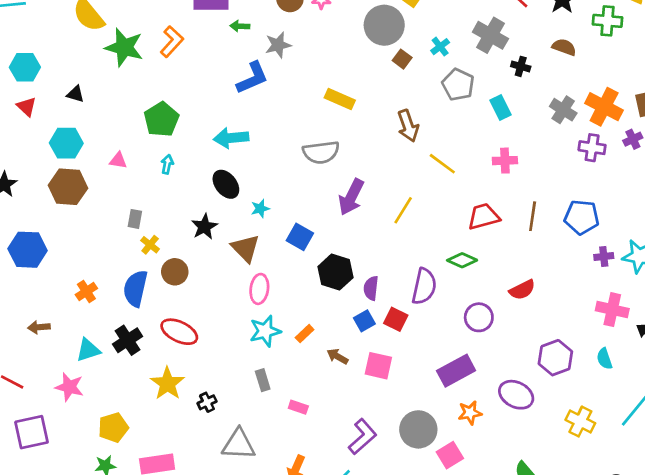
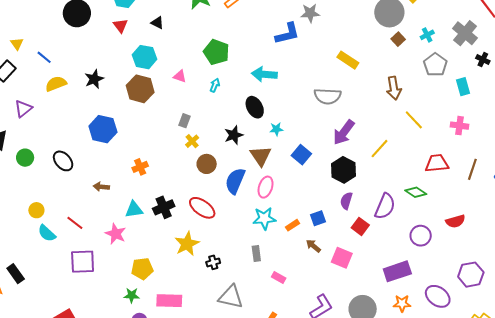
green pentagon: (161, 119) -> (216, 52), turned -30
black hexagon: (335, 272) -> (343, 170), moved
blue semicircle: (135, 288) -> (235, 181), moved
blue square: (364, 321) -> (318, 218), moved

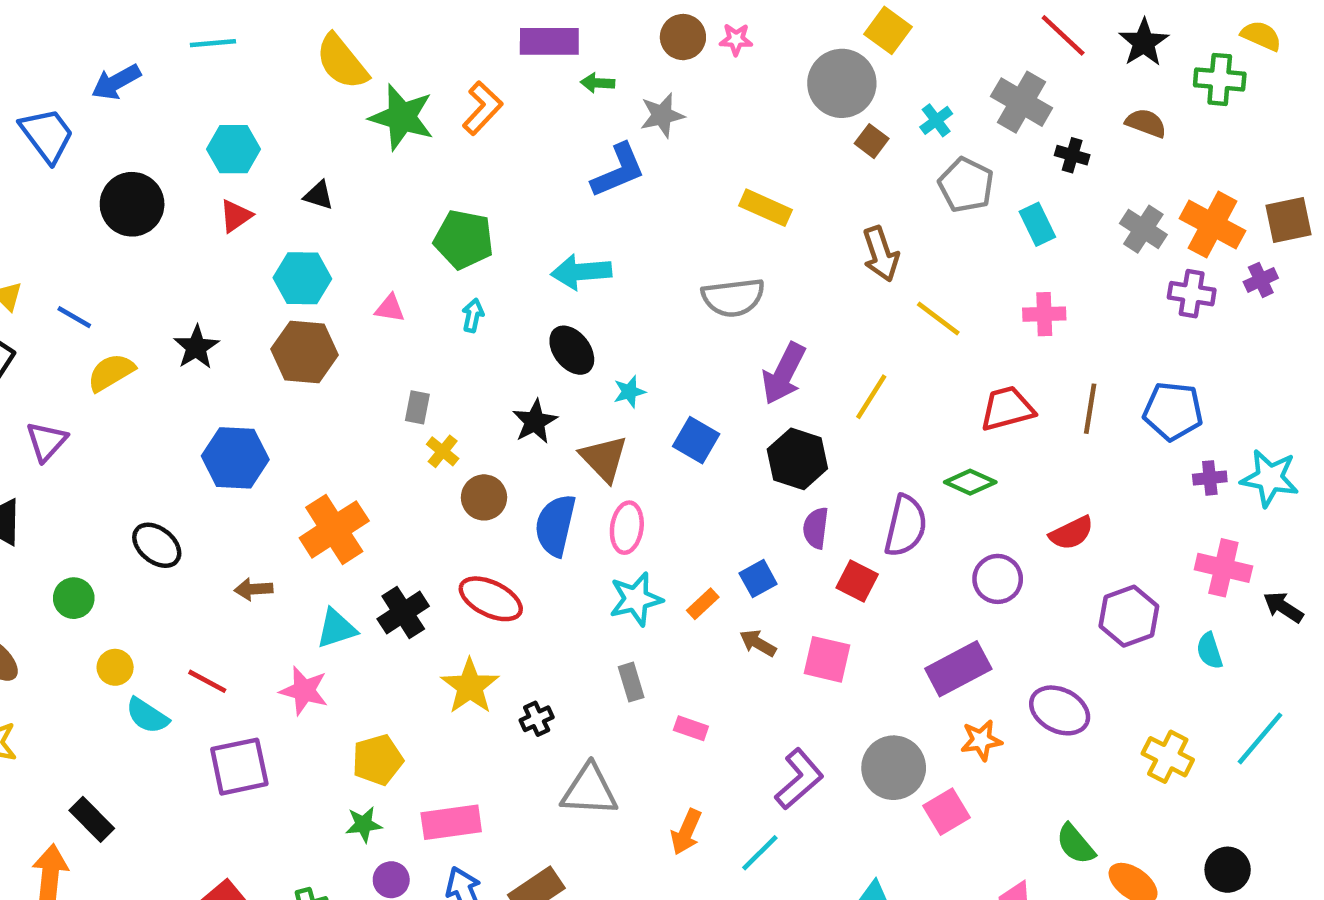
red triangle: (120, 26) -> (236, 216), turned 42
green circle: (25, 158) -> (74, 598), moved
orange cross: (140, 167) -> (334, 529), size x1.8
purple hexagon: (471, 275) -> (1129, 616), moved

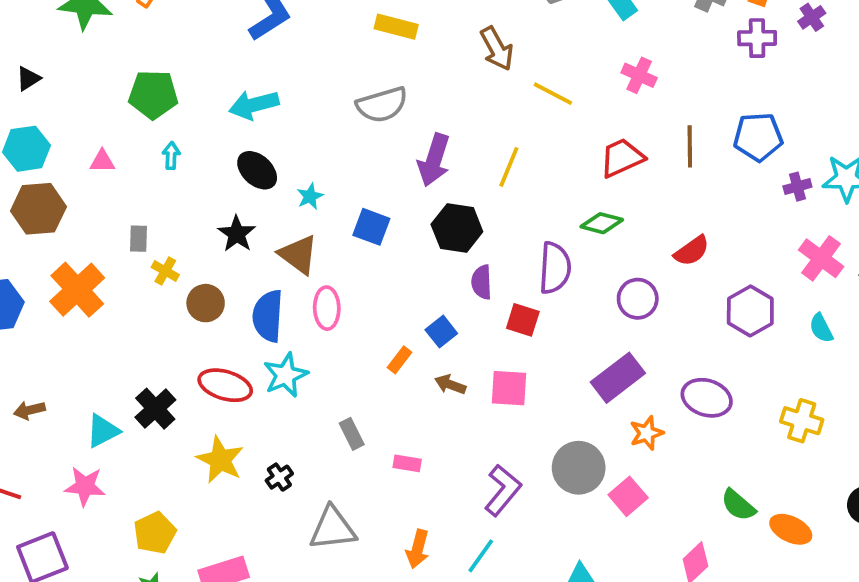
black triangle: (319, 195) -> (28, 79), turned -40
pink cross: (1044, 314) -> (639, 75), turned 36
orange cross: (334, 529) -> (77, 290), moved
pink cross: (1223, 568) -> (821, 258), turned 33
cyan star: (636, 599) -> (286, 375), moved

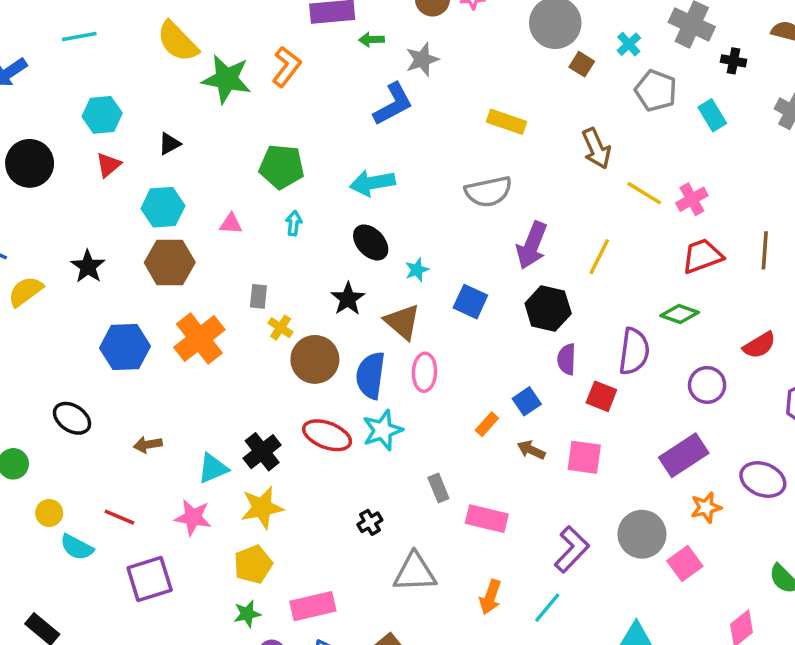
pink cross: (639, 75) -> (692, 199), moved, turned 32
brown circle: (206, 303) -> (315, 359), size x1.4
yellow star: (220, 460) -> (262, 508), moved, turned 30
pink rectangle: (407, 463) -> (487, 519), size x1.6

